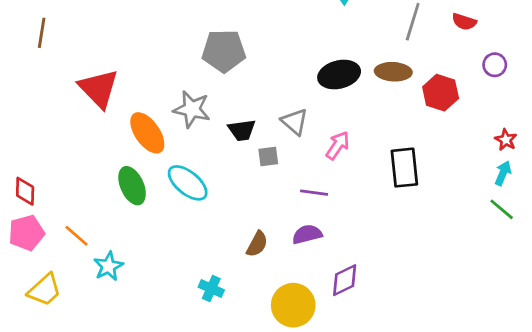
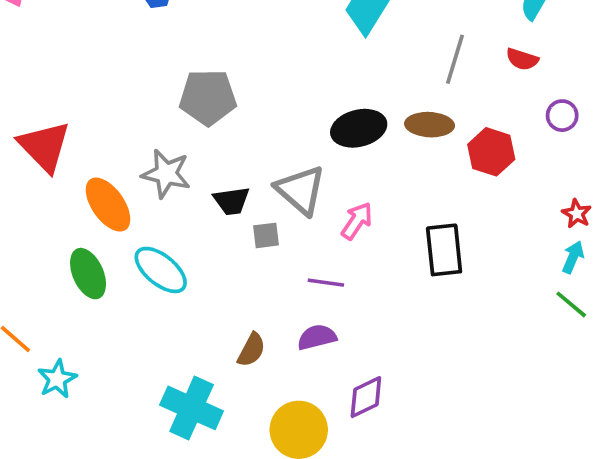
gray triangle: (295, 122) -> (301, 190), size x1.4
cyan cross: (211, 288) -> (192, 408), size x1.8

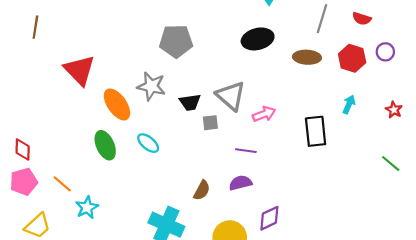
black ellipse: (359, 128) -> (258, 39), moved
red hexagon: (491, 152) -> (352, 58), moved
pink arrow: (357, 221) -> (264, 114), turned 35
cyan arrow: (573, 257) -> (349, 104), moved
cyan ellipse: (161, 270) -> (148, 143), size x0.7

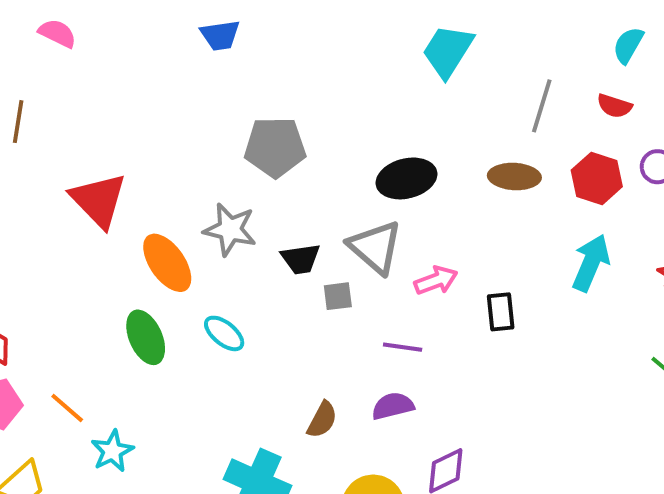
black ellipse: (258, 39) -> (407, 178), moved
cyan arrow: (349, 104) -> (591, 263), size x1.6
black rectangle: (316, 131) -> (501, 312), moved, size x0.7

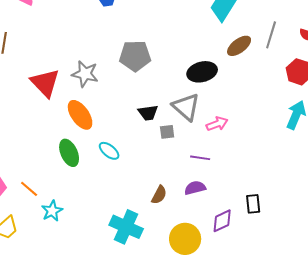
brown ellipse: (514, 177) -> (239, 46), moved, turned -40
gray star: (230, 229) -> (85, 74), moved
black rectangle: (501, 312) -> (253, 204), moved

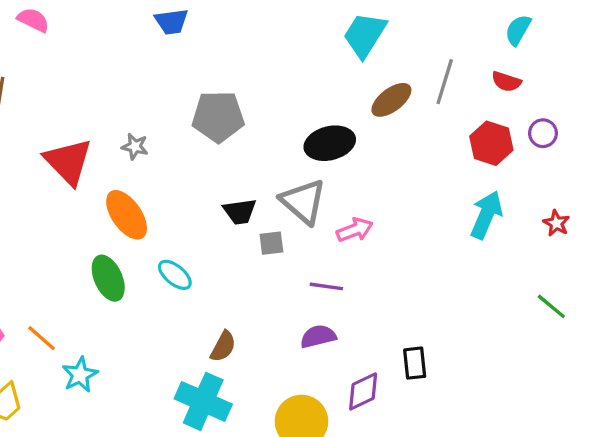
gray star: (85, 74) -> (135, 147), size x0.6
brown semicircle: (159, 195) -> (223, 346), moved

